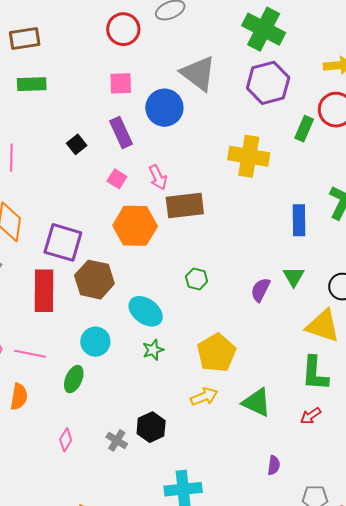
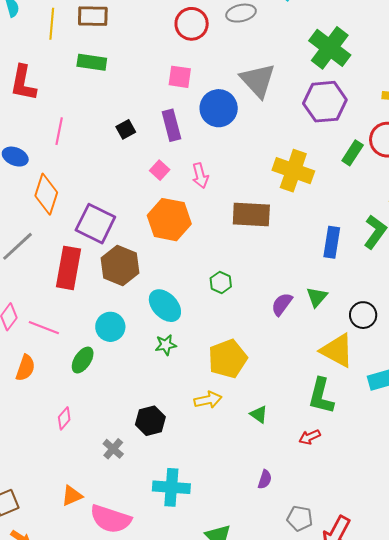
brown rectangle: (185, 206) -> (251, 214), moved
green triangle: (257, 402) -> (259, 414), size x0.6
gray cross: (117, 440) -> (113, 449), moved

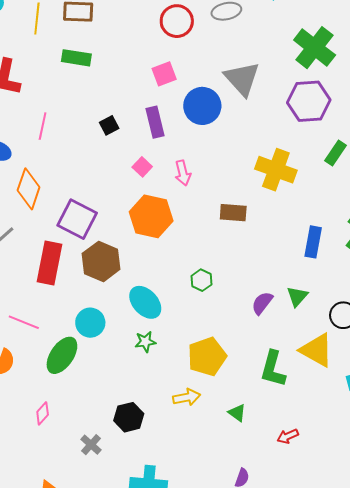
pink square: (180, 77) -> (164, 74), turned -30
brown rectangle: (251, 214) -> (233, 213), size x0.7
green ellipse: (83, 360) -> (62, 355), size x1.4
green L-shape: (321, 396) -> (273, 369), moved

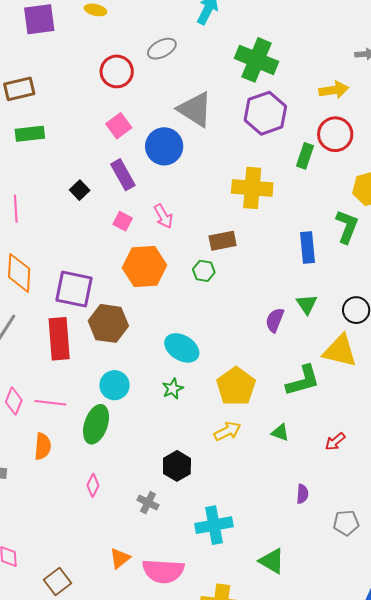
green hexagon: (201, 280) -> (204, 271), moved
cyan ellipse: (145, 302) -> (182, 348), moved
green L-shape: (273, 369) -> (303, 381), turned -105

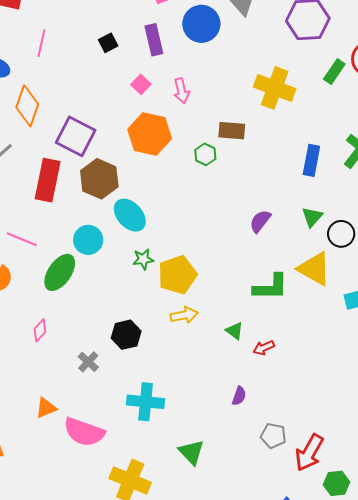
green triangle: (307, 304) -> (312, 217), moved
cyan ellipse: (182, 348) -> (130, 215), moved
yellow pentagon: (236, 386) -> (177, 275), moved
red arrow: (335, 442) -> (264, 348), moved

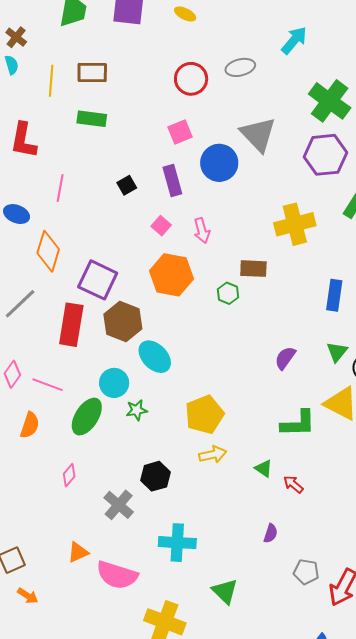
yellow cross: (275, 88) -> (295, 224), turned -33
green star: (143, 259) -> (137, 410), moved
red arrow: (264, 348) -> (293, 484), turned 65
gray cross: (88, 362) -> (119, 505), size x1.4

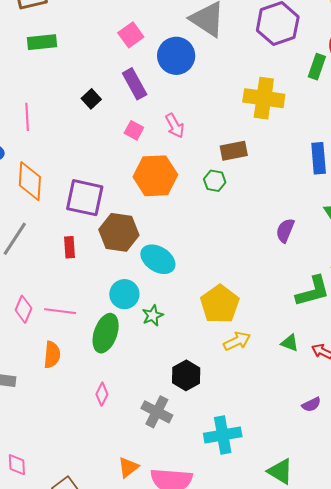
yellow cross: (295, 224) -> (264, 98), turned 36
red rectangle: (71, 325) -> (69, 247), size x0.5
purple semicircle: (271, 533) -> (311, 405), turned 60

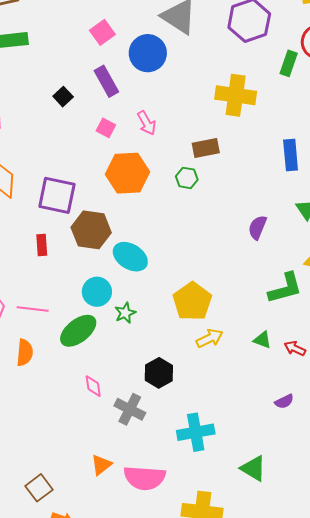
green ellipse: (106, 333) -> (78, 331), turned 33
pink diamond: (102, 394) -> (93, 386), moved, turned -35

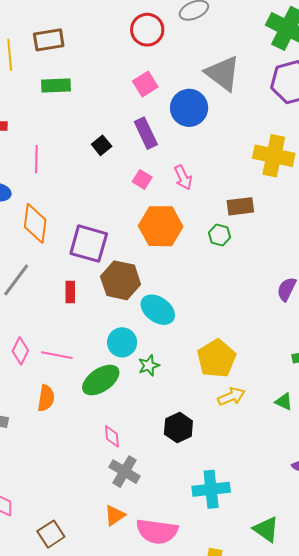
gray cross: (130, 409) -> (125, 472), moved

